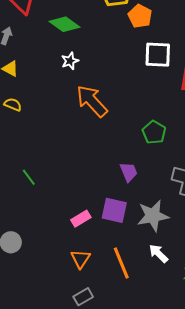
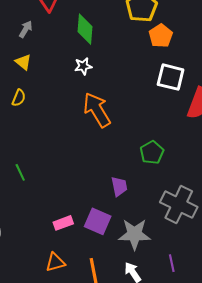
green diamond: (64, 24) -> (85, 29), turned 48
yellow semicircle: (13, 104) -> (19, 98), turned 78
orange triangle: (81, 259) -> (55, 262), turned 30

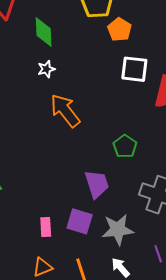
purple trapezoid: (119, 186) -> (97, 184), size x1.4
pink rectangle: (63, 223) -> (46, 227), turned -66

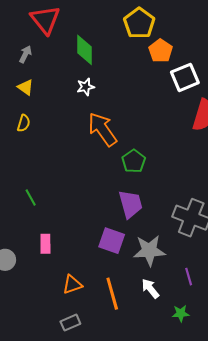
white square: (134, 69) -> (185, 77), moved, turned -32
green pentagon: (125, 146) -> (134, 161), moved
pink rectangle: (46, 227) -> (45, 244), moved

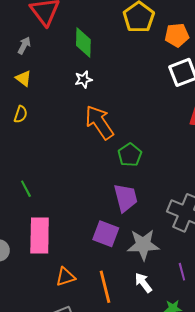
orange pentagon: (161, 51) -> (177, 35), moved, turned 30
pink rectangle: (45, 244) -> (40, 235), size x1.8

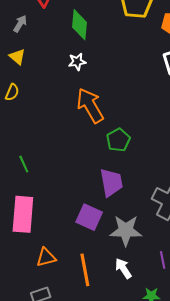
green line: (26, 189) -> (24, 164), moved

